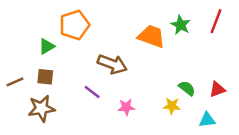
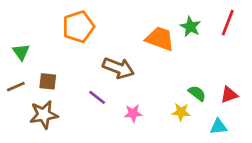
green triangle: (47, 46) -> (21, 52), moved, turned -36

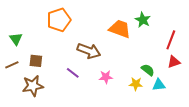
red line: (228, 23) -> (171, 40), moved
red triangle: (229, 95) -> (174, 62), moved
pink star: (133, 113) -> (106, 77), moved
cyan triangle: (218, 127) -> (159, 85), moved

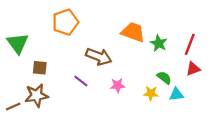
green star: (143, 20) -> (159, 43), moved
green triangle: (16, 39) -> (18, 43), size x1.5
brown line: (12, 65) -> (13, 107), moved

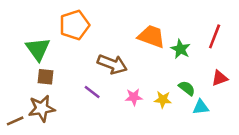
green triangle: (18, 43) -> (38, 49), moved
red line: (190, 44) -> (215, 36), moved
yellow star: (151, 93) -> (163, 100), moved

